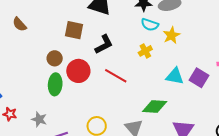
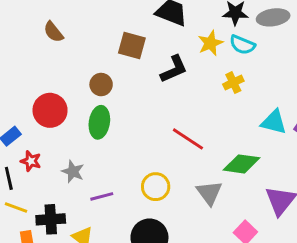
yellow star: (171, 35) -> (210, 43), moved
red circle: (78, 71) -> (50, 110), moved
red line: (116, 76) -> (188, 139), moved

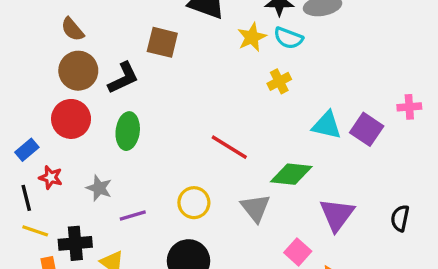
black L-shape: (174, 69) -> (123, 78), moved
brown circle: (101, 85) -> (78, 71), moved, size x1.5

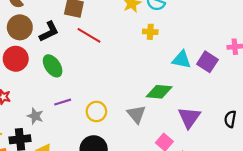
yellow cross: (279, 81) -> (150, 32), turned 32
green ellipse: (128, 131) -> (53, 66), turned -40
red line: (229, 147) -> (89, 35), moved
gray star: (99, 188) -> (35, 116), moved
purple line: (133, 216) -> (63, 102), moved

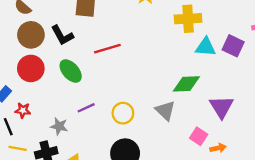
black L-shape: (49, 32) -> (62, 35), turned 95
yellow cross: (150, 32) -> (188, 19), moved, size x1.6
red line: (89, 35) -> (107, 49), moved, turned -40

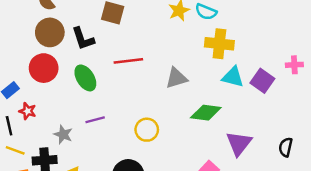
gray triangle: (165, 111) -> (176, 78), moved, turned 50
yellow circle: (123, 113) -> (147, 130), moved

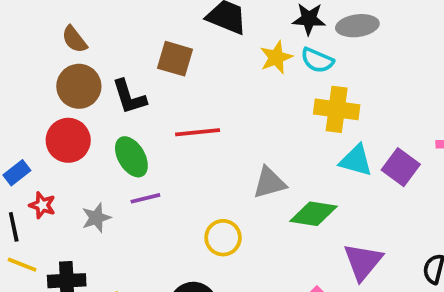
gray triangle: (176, 78) -> (269, 183), moved
purple line: (95, 120) -> (145, 198), moved
gray star: (63, 134) -> (96, 218), moved, turned 30

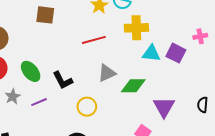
black L-shape: (129, 97) -> (63, 80), moved
red line: (198, 132) -> (94, 40), moved
purple line: (145, 198) -> (39, 102), moved
gray star: (96, 218) -> (13, 97), moved

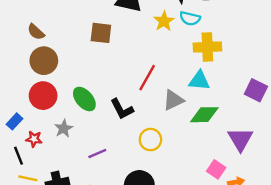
red line: (94, 40) -> (147, 78), moved, turned -45
cyan triangle: (151, 53) -> (199, 81), moved
purple square: (176, 53) -> (256, 90), moved
purple line: (39, 102) -> (97, 153), moved

